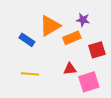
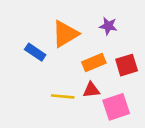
orange rectangle: (72, 38) -> (94, 63), moved
yellow line: (30, 74) -> (63, 96), moved

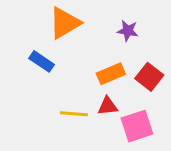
orange triangle: (65, 34) -> (65, 23), moved
red square: (127, 65) -> (149, 77), turned -35

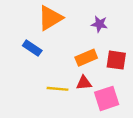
red square: (149, 77) -> (116, 60), turned -30

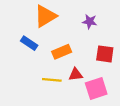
orange rectangle: (86, 58) -> (62, 52), moved

